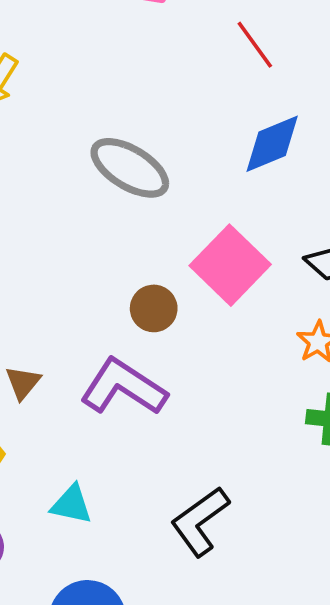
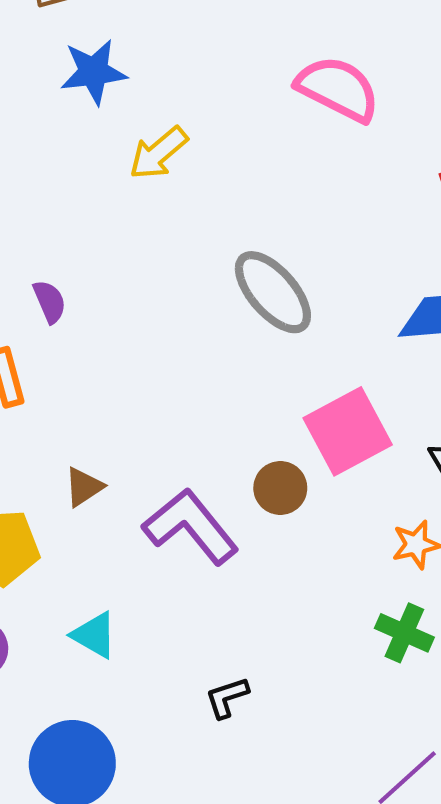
brown circle: (154, 308) -> (280, 488), moved
black L-shape: (200, 521) -> (227, 697), size x0.6

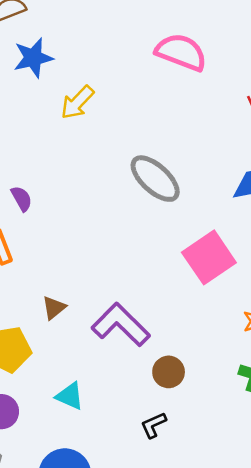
brown circle: (280, 488) -> (169, 372), moved

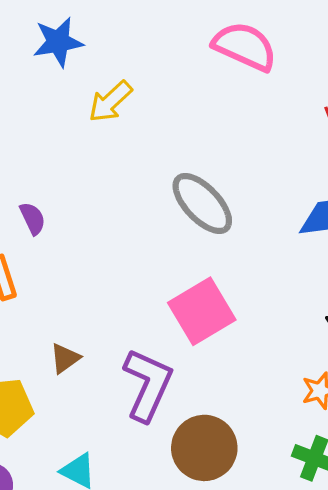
pink square: (209, 257) -> (202, 311), moved
purple L-shape: (121, 325) -> (148, 385), turned 66
brown circle: (169, 372) -> (204, 448), size x1.6

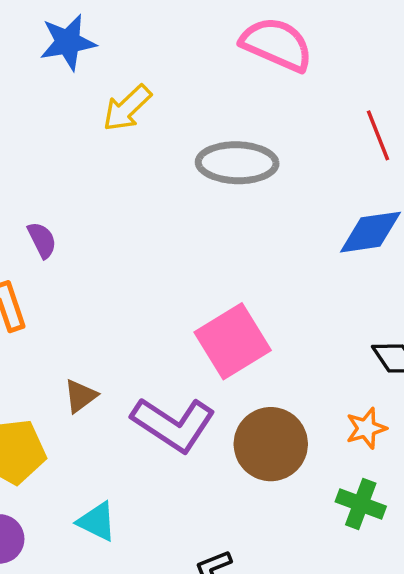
gray ellipse: (202, 204) -> (237, 163), moved, turned -44
purple L-shape: (148, 385) -> (173, 424), turned 100
brown circle: (204, 448) -> (271, 444), moved

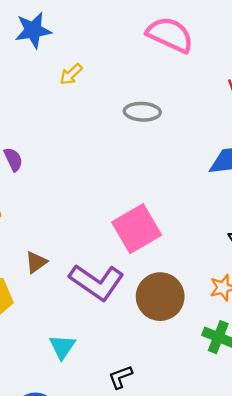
yellow arrow: (127, 108) -> (71, 74), size x0.7
gray ellipse: (237, 163) -> (142, 112), size x0.7
cyan triangle: (97, 522) -> (62, 347), moved, turned 36

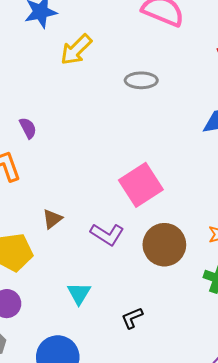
yellow arrow: (71, 74) -> (76, 50), size x1.6
purple L-shape: (97, 282) -> (107, 234), size x0.7

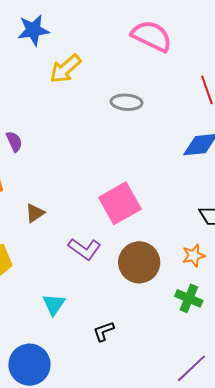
brown triangle: (52, 219) -> (35, 213), moved

